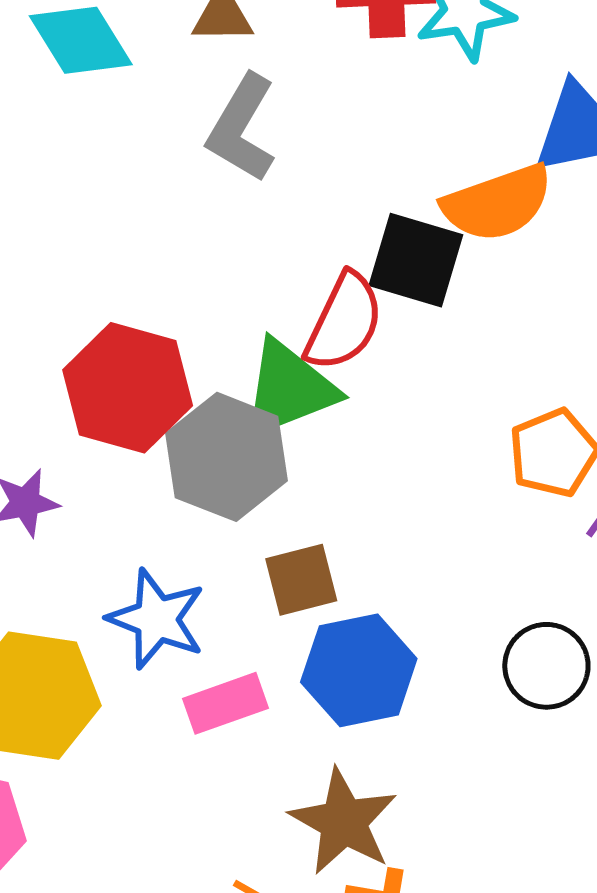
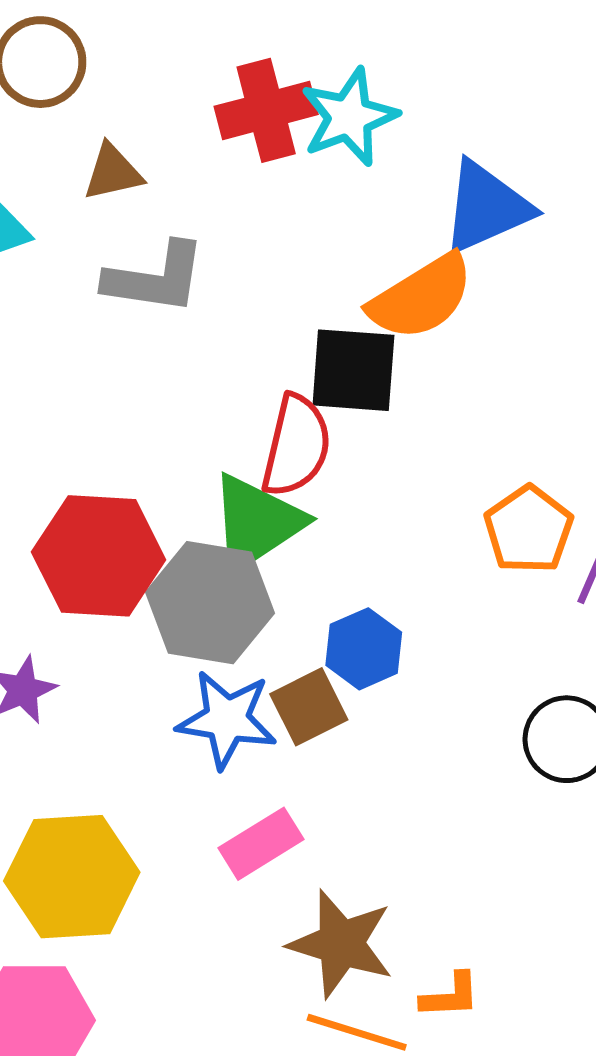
gray L-shape: (242, 128) -> (155, 278), turned -100
blue star: (157, 619) -> (227, 719), moved
blue hexagon: (359, 670) -> (364, 649), moved, size x0.7
brown star: (344, 822) -> (341, 944), moved

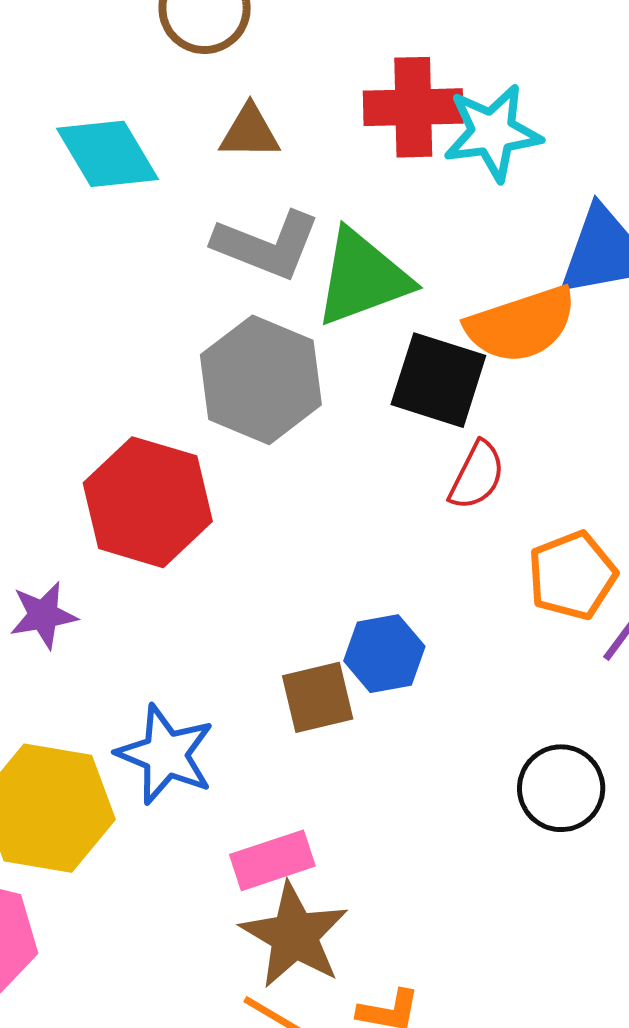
red semicircle: (296, 446) -> (477, 475), moved, size x0.7
green triangle: (256, 523) -> (362, 278), moved
gray hexagon: (210, 603) -> (261, 380), moved
blue star: (227, 719) -> (166, 754), moved
pink rectangle: (261, 844) -> (272, 860), moved

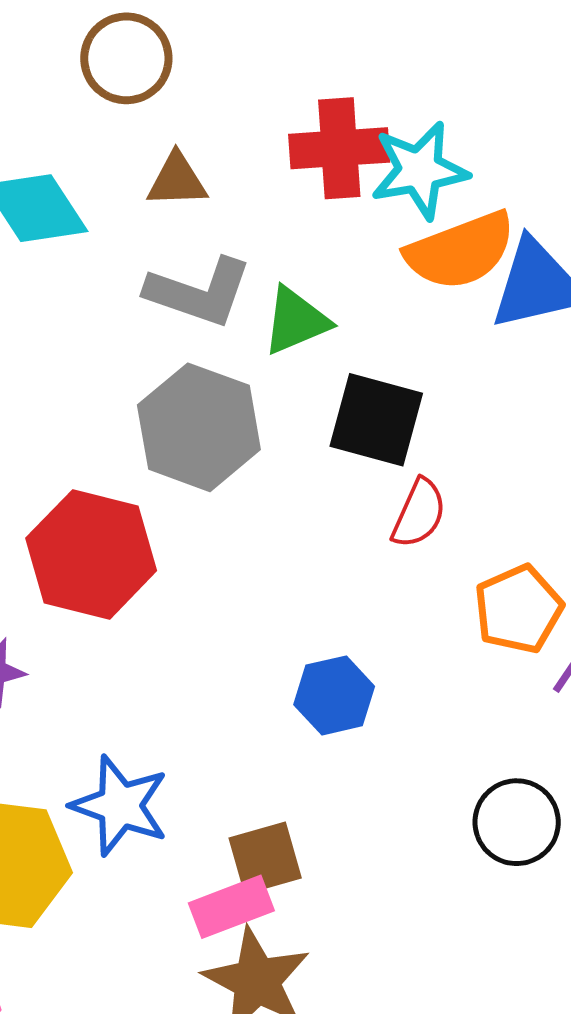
green triangle: (362, 278) -> (296, 321), size x0.7
orange semicircle: (521, 325) -> (461, 251), moved
brown square: (318, 697) -> (265, 858), moved

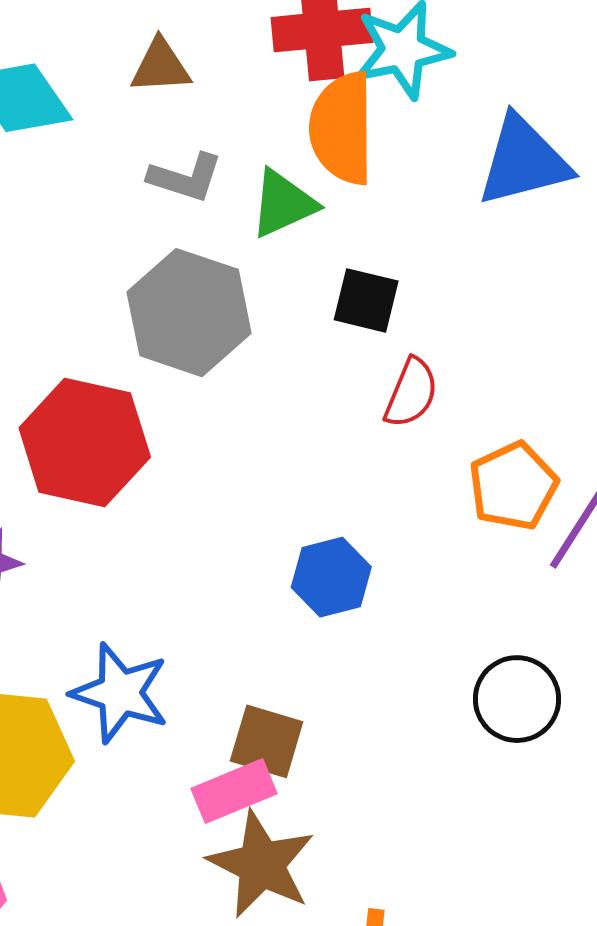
orange semicircle: (461, 251) -> (342, 128), moved, turned 112
gray L-shape: (199, 292) -> (185, 178), size x0.7
black square: (376, 420) -> (366, 300), size x0.7
brown square: (265, 858) -> (267, 741), turned 34

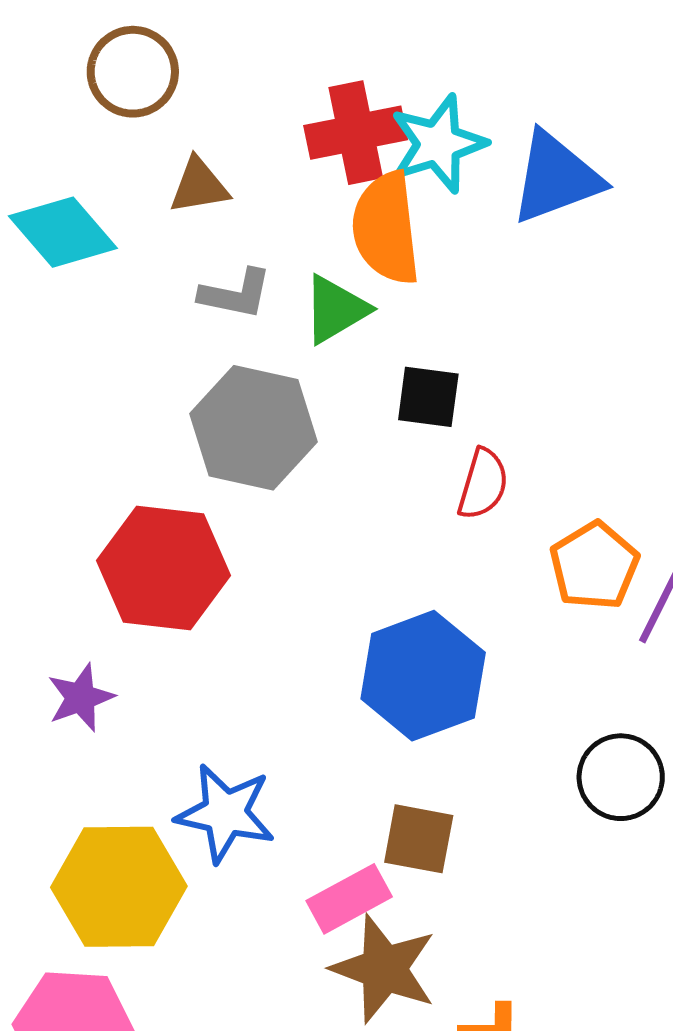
blue triangle: (524, 161) -> (556, 178), moved
blue hexagon: (331, 577) -> (423, 676), size x1.6
brown square: (267, 741) -> (419, 839), moved

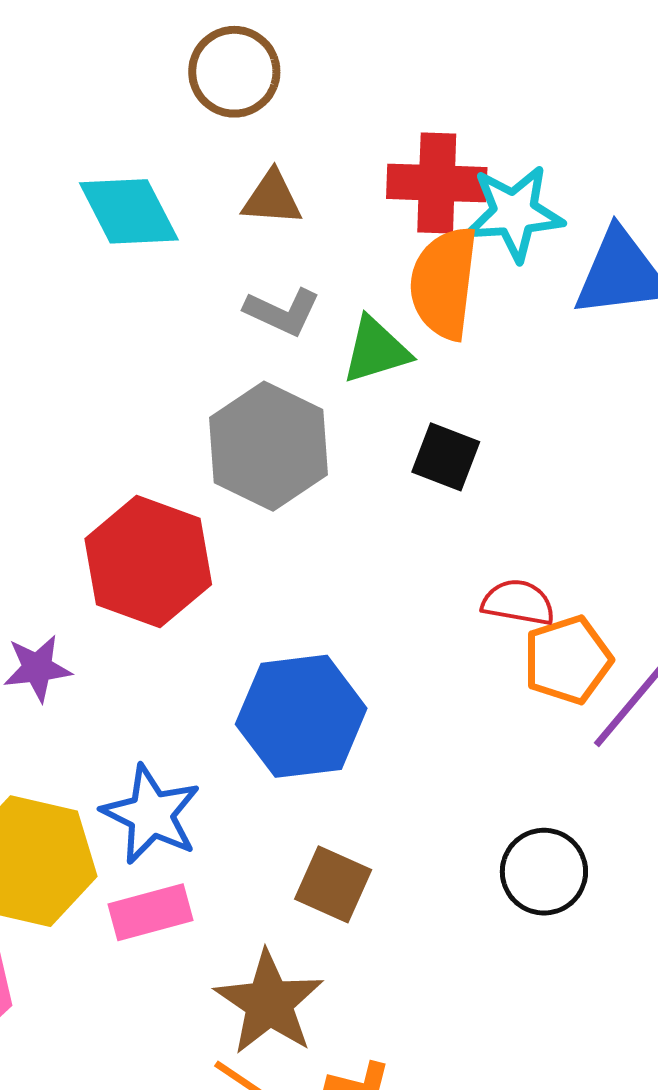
red semicircle: (483, 484) -> (518, 602), moved, turned -110
blue hexagon: (423, 676) -> (301, 716), moved
pink rectangle: (349, 899) -> (151, 912), moved

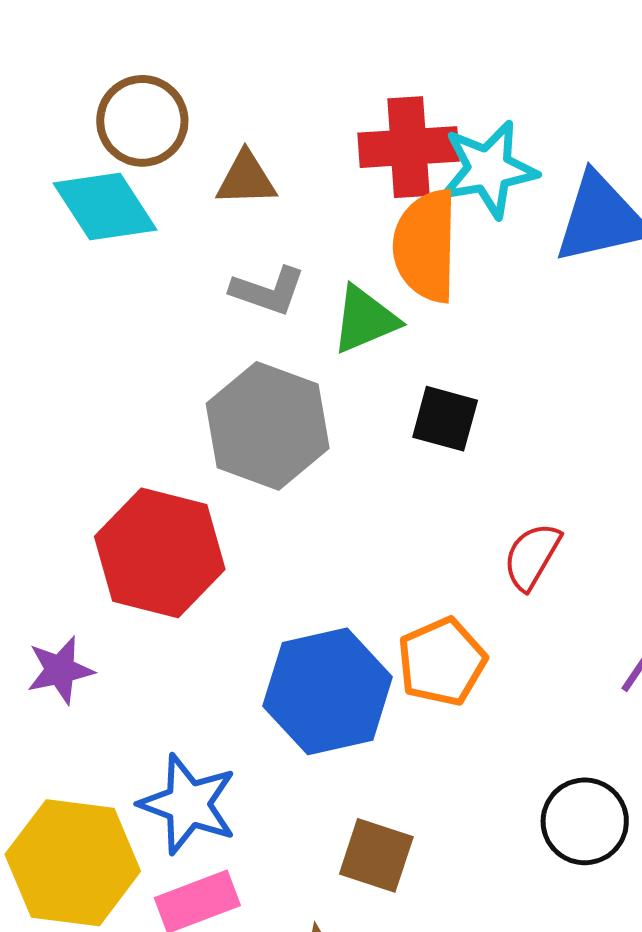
brown circle: (234, 72) -> (142, 121), moved
red semicircle: (518, 602) -> (532, 556), turned -64
orange pentagon: (568, 660) -> (442, 662), moved

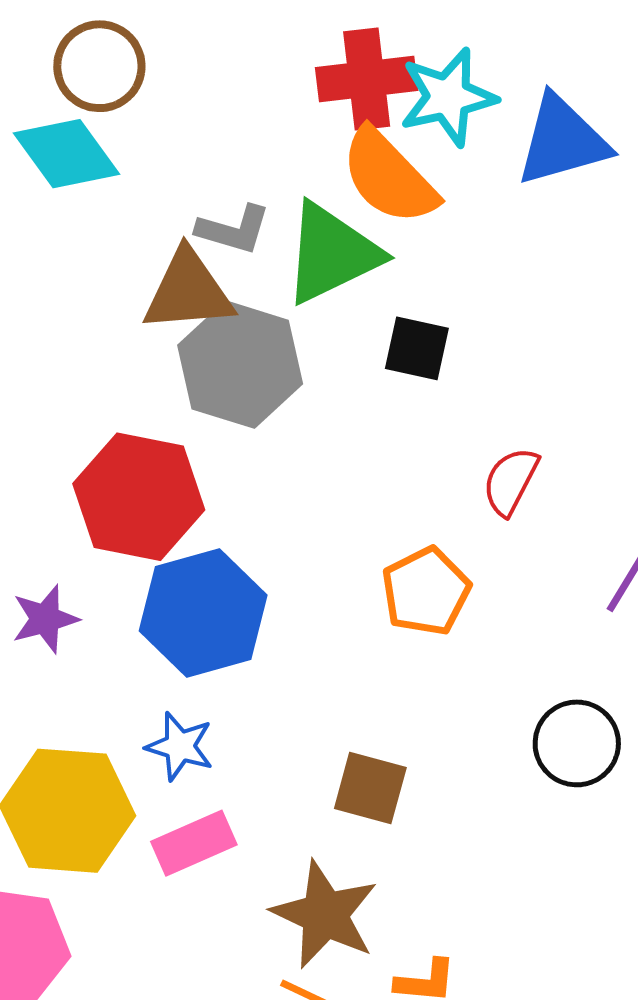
brown triangle: (246, 179) -> (188, 291), moved, size x1.5
orange semicircle: (426, 246) -> (389, 177), turned -42
green triangle: (365, 320) -> (332, 253), size x1.5
blue hexagon: (328, 691) -> (203, 613), moved
blue star: (188, 804) -> (180, 746), size x0.7

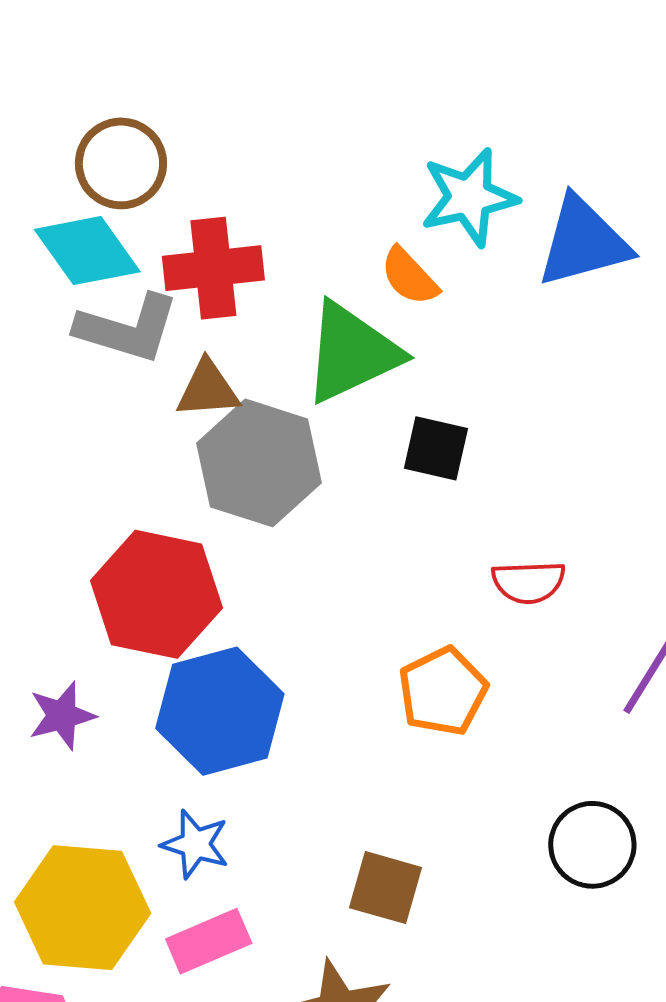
red cross: (367, 79) -> (213, 268), moved
orange semicircle: (389, 177) -> (409, 276), size x0.6
gray L-shape: (233, 230) -> (128, 328), moved, size x1.4
brown triangle: (188, 291) -> (208, 389), size x0.7
red semicircle: (511, 481) -> (528, 582), turned -120

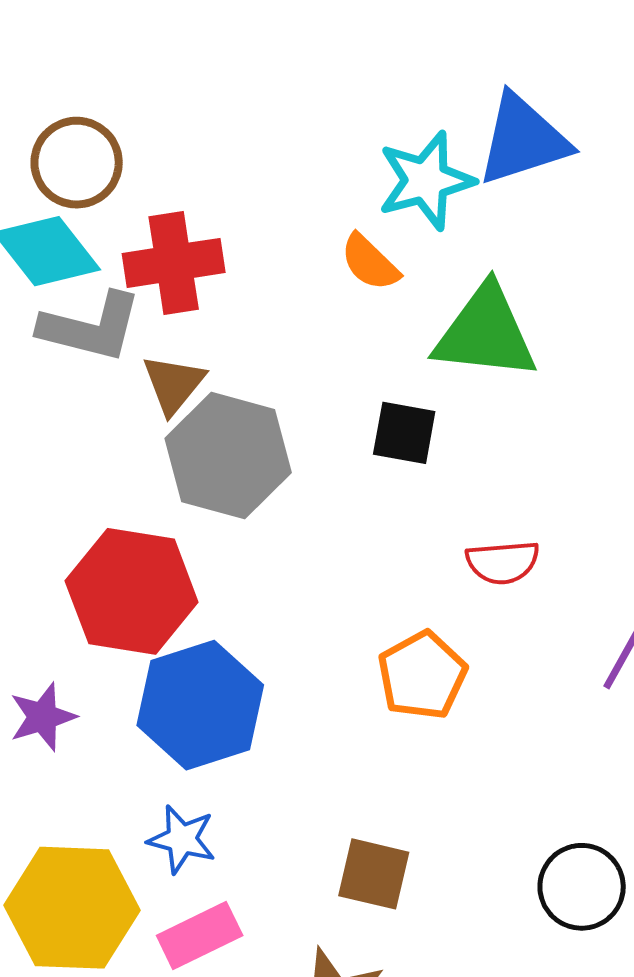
blue triangle: (583, 242) -> (523, 140), moved
green triangle: (352, 353) -> (485, 333), moved, turned 34
brown triangle: (208, 389) -> (174, 384), turned -44
black circle: (592, 845) -> (582, 887), moved

